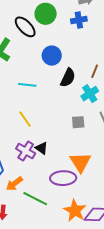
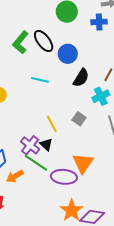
black ellipse: (25, 27) -> (44, 41), moved
yellow line: (25, 119) -> (52, 124), moved
gray square: (78, 122) -> (79, 119), moved, turned 32
green line: (35, 199) -> (36, 163), moved

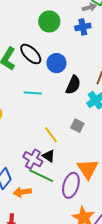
orange arrow: (15, 176) -> (22, 192), turned 30
purple ellipse: (64, 177) -> (71, 185), turned -70

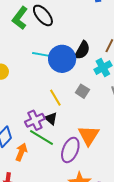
blue circle: (57, 63) -> (62, 59), moved, size x1.4
purple cross: (33, 159) -> (35, 120), turned 30
orange arrow: (22, 192) -> (21, 152), turned 114

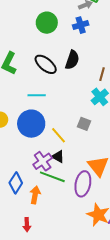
black ellipse: (43, 15) -> (46, 64), moved
black semicircle: (82, 50) -> (72, 60), moved
blue circle: (62, 59) -> (31, 124), moved

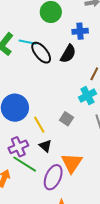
blue cross: (81, 25) -> (80, 31), moved
cyan line: (37, 95) -> (28, 42), moved
black triangle: (58, 157) -> (45, 146), moved

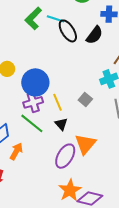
purple cross: (18, 147) -> (33, 102), moved
green line: (25, 164) -> (32, 123), moved

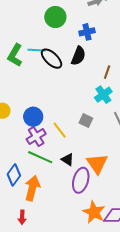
blue circle: (35, 82) -> (33, 117), size x0.7
black triangle: (61, 124) -> (68, 159), moved
orange arrow: (16, 151) -> (32, 188), size x1.4

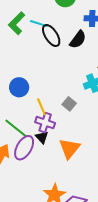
purple cross: (36, 136) -> (45, 123), moved, turned 36
purple ellipse: (81, 180) -> (24, 148), moved

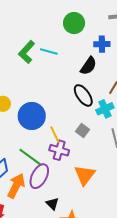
black ellipse: (51, 36) -> (83, 95), moved
blue circle: (19, 87) -> (32, 116), size x1.4
black triangle: (42, 137) -> (52, 204), moved

